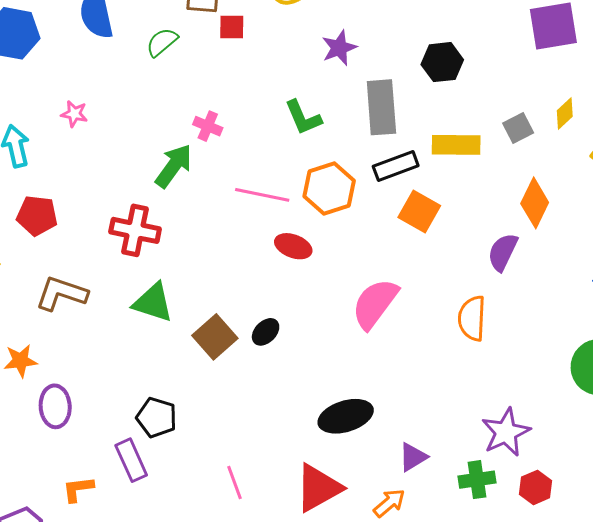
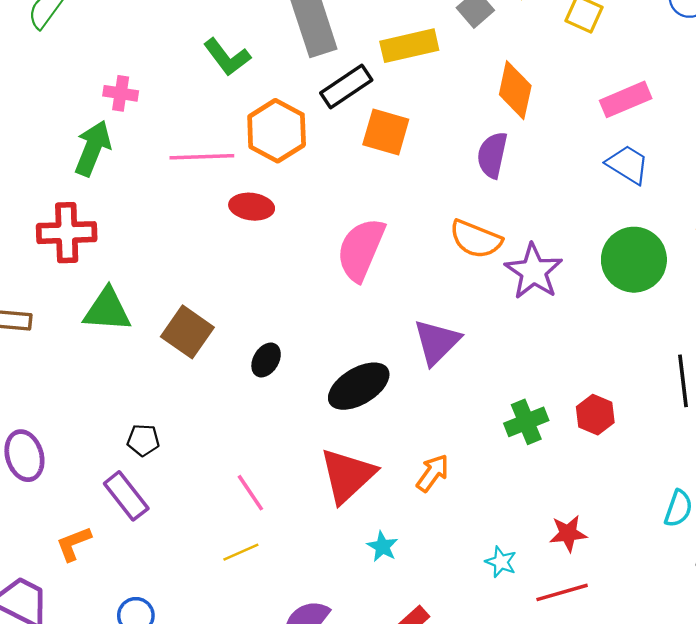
orange semicircle: (472, 318) -> (476, 239), turned -57
black ellipse: (266, 332) -> (266, 360), moved
black pentagon: (157, 417) -> (143, 440), size x0.7
purple star: (506, 432) -> (534, 271), moved
purple triangle: (413, 457) -> (437, 342), moved, size x1.4

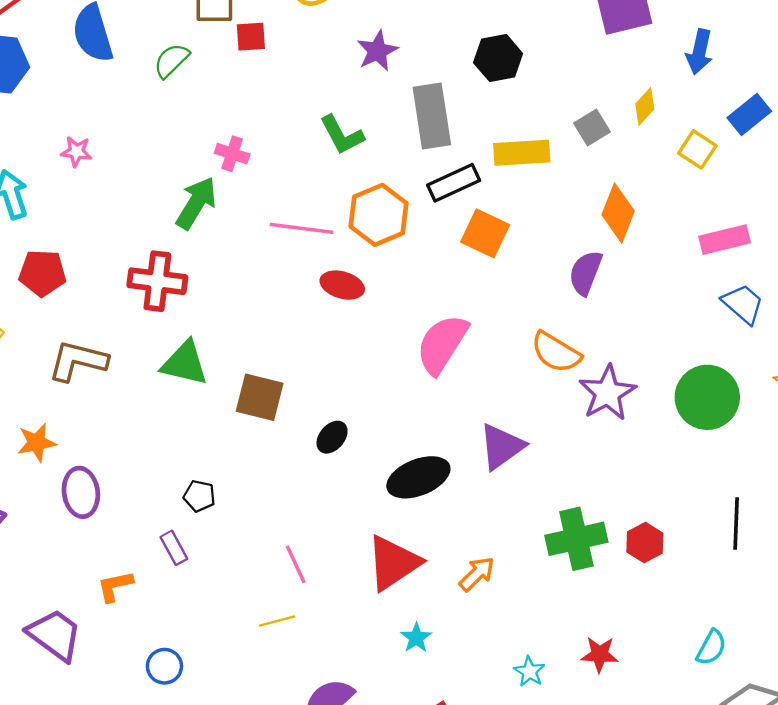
blue trapezoid: (628, 164) -> (743, 304), moved
brown square: (187, 332) -> (260, 397), turned -30
green cross: (526, 422) -> (576, 539), size x1.4
purple rectangle: (126, 496) -> (174, 548), size x0.7

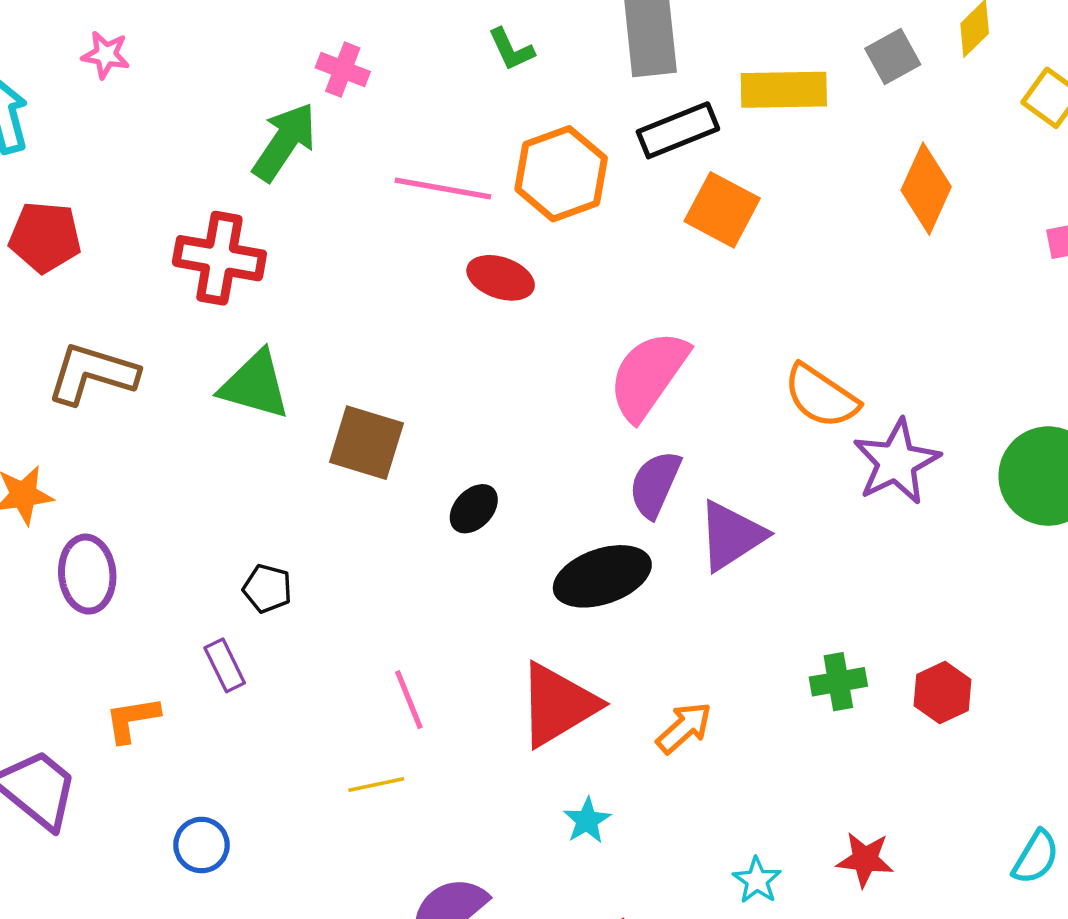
green L-shape: (342, 135) -> (511, 49), size x0.7
purple semicircle: (585, 273) -> (655, 484), moved
green cross: (576, 539) -> (838, 682), size x0.6

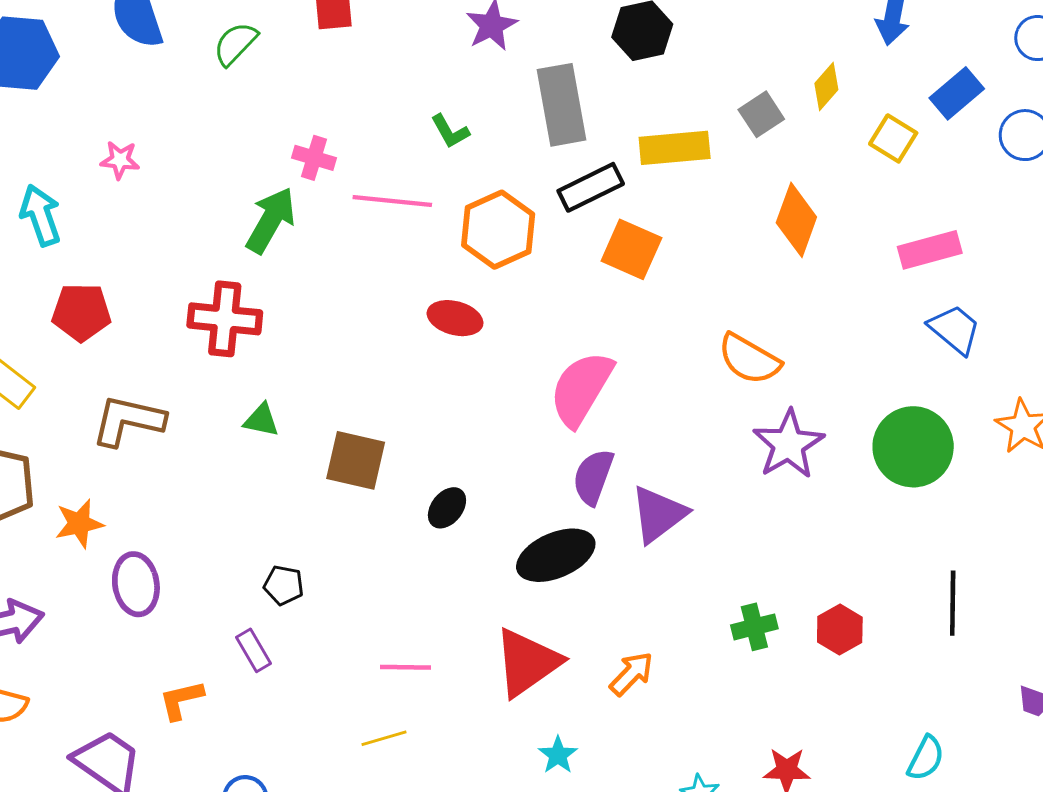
pink line: (443, 189) -> (392, 201), moved
green triangle: (255, 385) -> (261, 420), size x0.6
orange semicircle: (821, 396) -> (749, 359), moved
pink line: (409, 700) -> (406, 667), turned -63

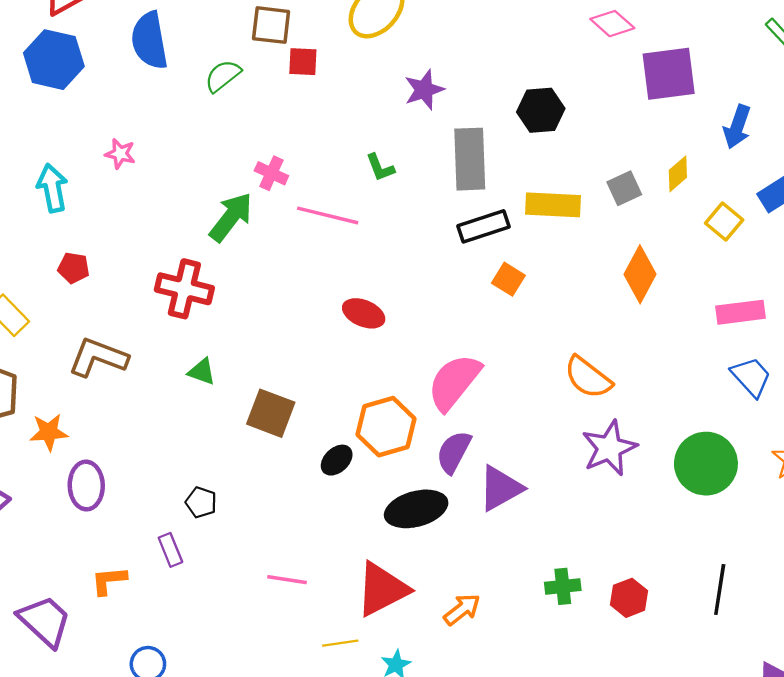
orange hexagon: (498, 230) -> (386, 427), moved
orange square: (631, 249) -> (508, 279), size x0.7
red pentagon: (81, 312) -> (74, 268), size x0.7
yellow line: (384, 738) -> (340, 643), moved

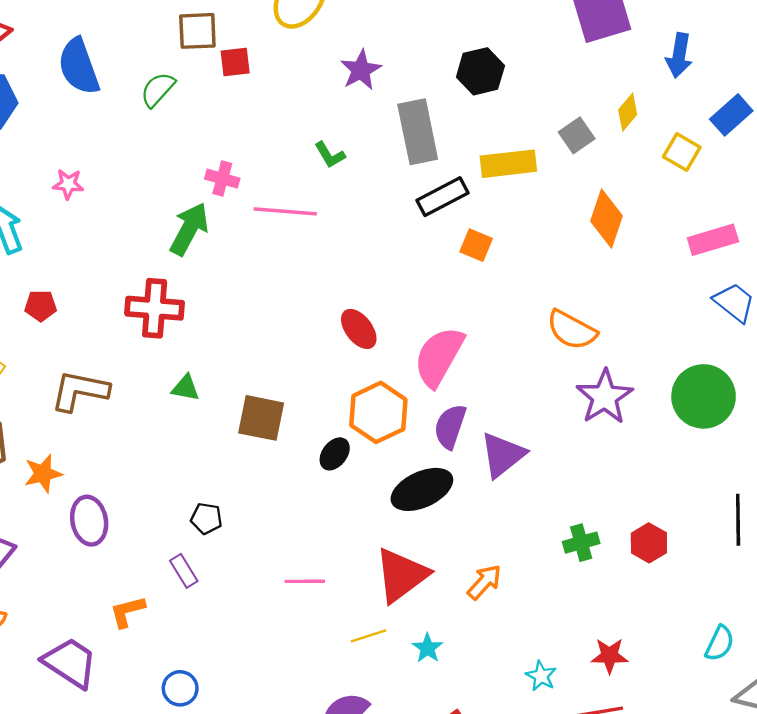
red ellipse: (364, 313) -> (359, 329), moved, turned 39

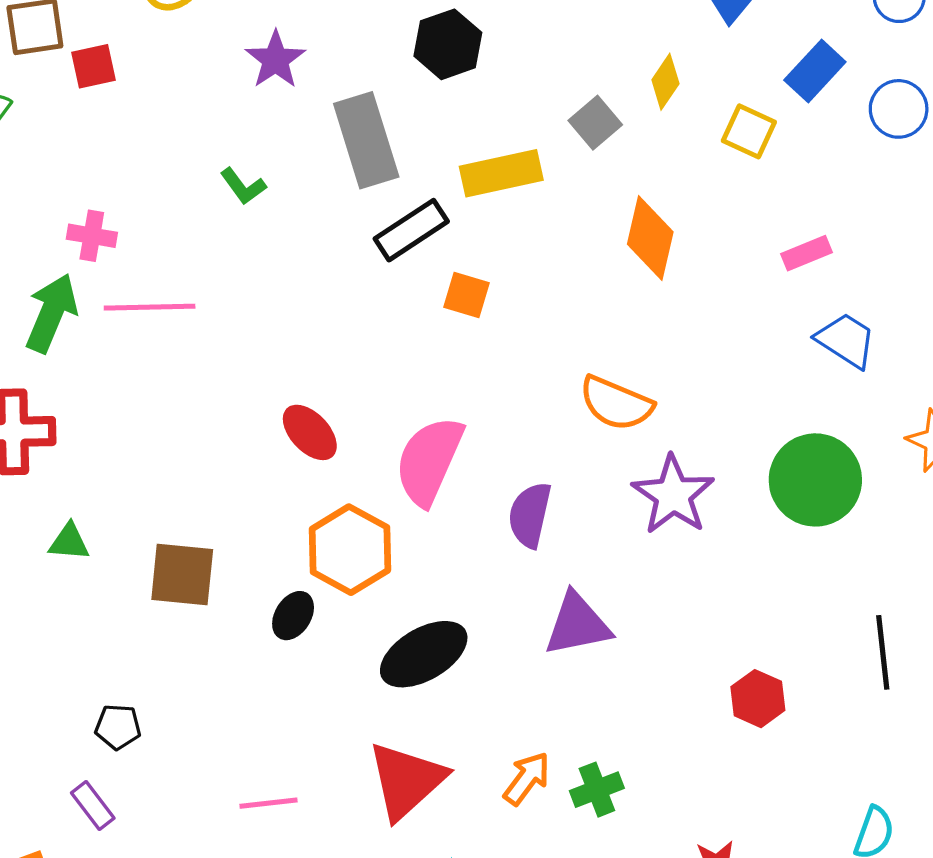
pink line: (285, 211) -> (150, 307), moved
pink rectangle: (713, 240) -> (806, 253), size x0.7
purple semicircle: (450, 427) -> (530, 515), moved
purple triangle: (503, 455) -> (577, 624), moved, turned 33
green cross: (581, 543) -> (597, 790), moved

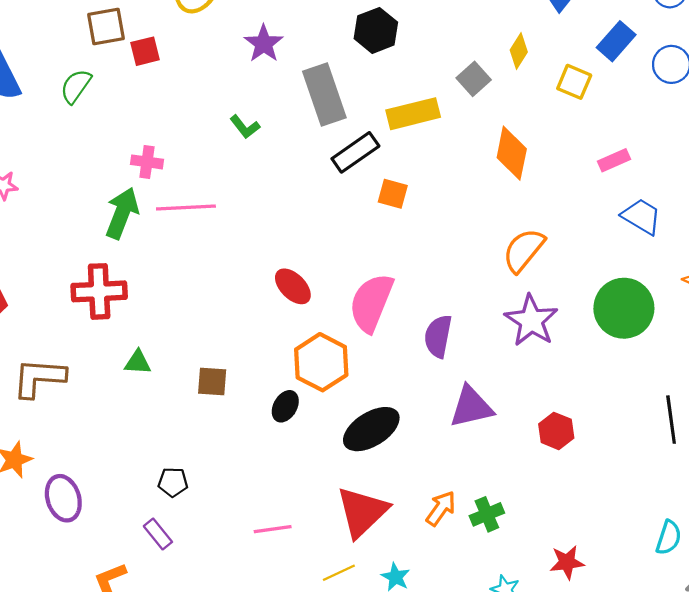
orange semicircle: (616, 403) -> (524, 250), moved, turned 108
brown square: (182, 574) -> (212, 381), size x0.7
red hexagon: (758, 699) -> (556, 431), moved

